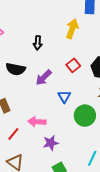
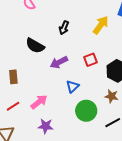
pink arrow: (37, 122) -> (39, 102), turned 120

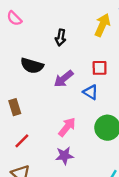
red square: (91, 60) -> (100, 68), turned 32
blue triangle: (73, 87) -> (91, 92), moved, turned -32
pink arrow: (39, 102) -> (67, 127), moved

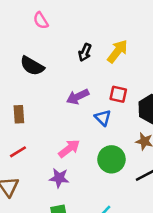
yellow arrow: (102, 25) -> (117, 51), moved
black semicircle: (32, 66) -> (32, 66), moved

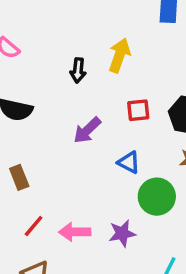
blue triangle: (103, 118) -> (129, 162), moved
pink arrow: (69, 148) -> (75, 232), moved, turned -125
purple star: (59, 178) -> (122, 233), moved

